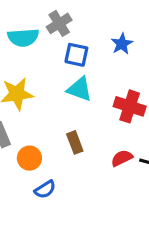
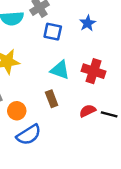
cyan triangle: (80, 89) -> (60, 70), moved
blue semicircle: (45, 189) -> (29, 135), size x1.5

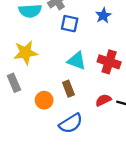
orange circle: (17, 111) -> (44, 100), moved
blue semicircle: (29, 135) -> (71, 123), moved

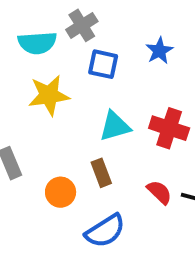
yellow star: (26, 53) -> (49, 95), moved
cyan triangle: (77, 61) -> (115, 126), turned -36
red semicircle: (103, 100) -> (159, 192), turned 70

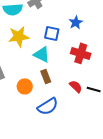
blue star: (159, 51) -> (76, 22), moved
blue square: (103, 64) -> (52, 33), moved
cyan triangle: (115, 126) -> (42, 54), moved, turned 42

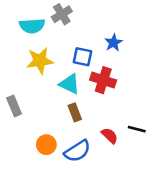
red cross: (81, 53) -> (103, 80), moved
orange circle: (25, 86) -> (46, 145), moved
red semicircle: (76, 86) -> (110, 136), moved

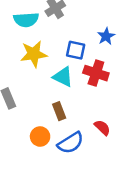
brown rectangle: (75, 112) -> (59, 111), moved

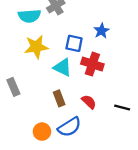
red semicircle: (102, 128) -> (89, 102), moved
orange circle: (40, 137) -> (42, 132), moved

